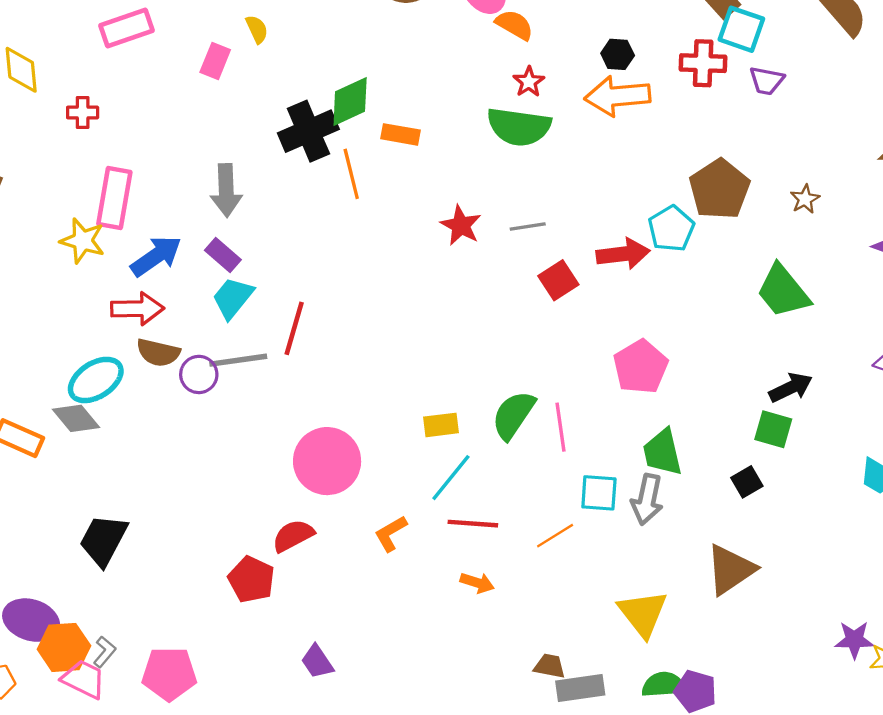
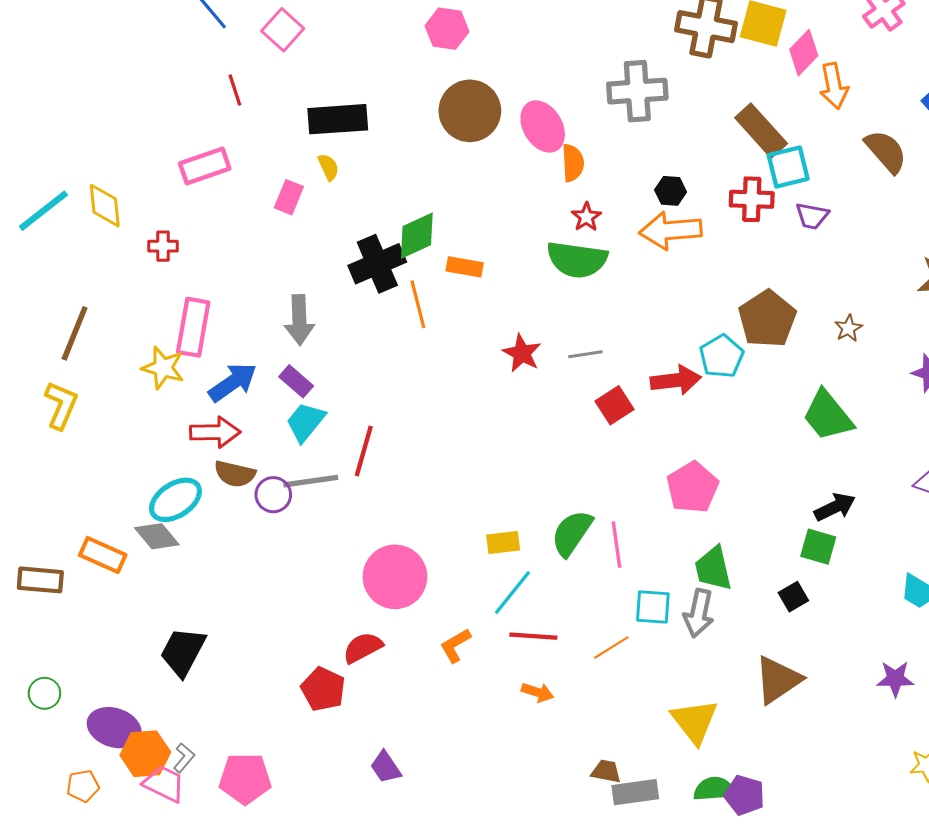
orange semicircle: (514, 25) -> (573, 163), turned 57
cyan square: (741, 29) -> (788, 167), turned -33
purple star: (854, 640) -> (895, 679), moved

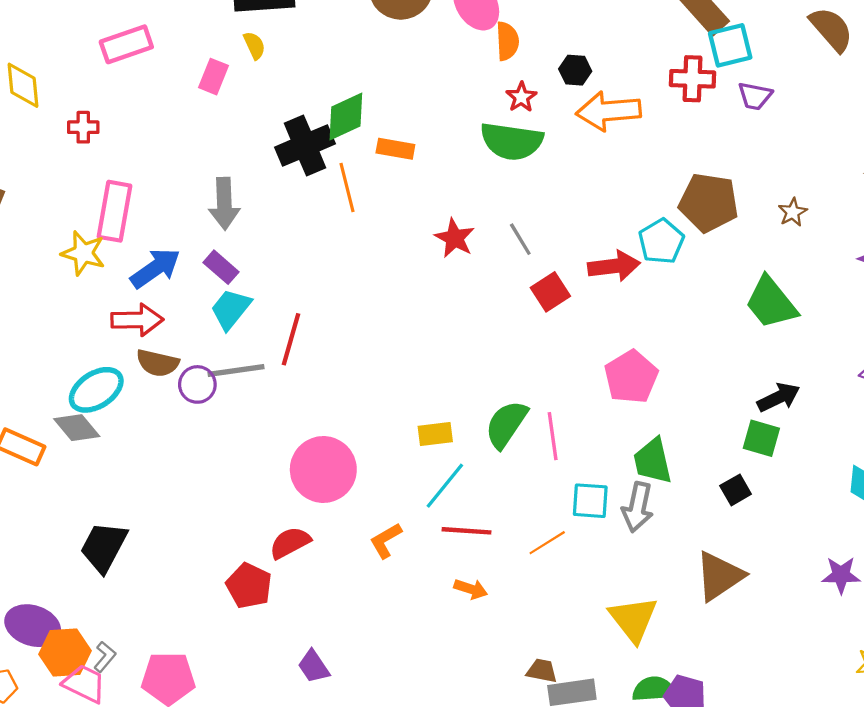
black hexagon: (671, 191) -> (575, 70), moved
brown pentagon: (767, 319) -> (709, 203), turned -30
gray line: (585, 354) -> (520, 239), turned 68

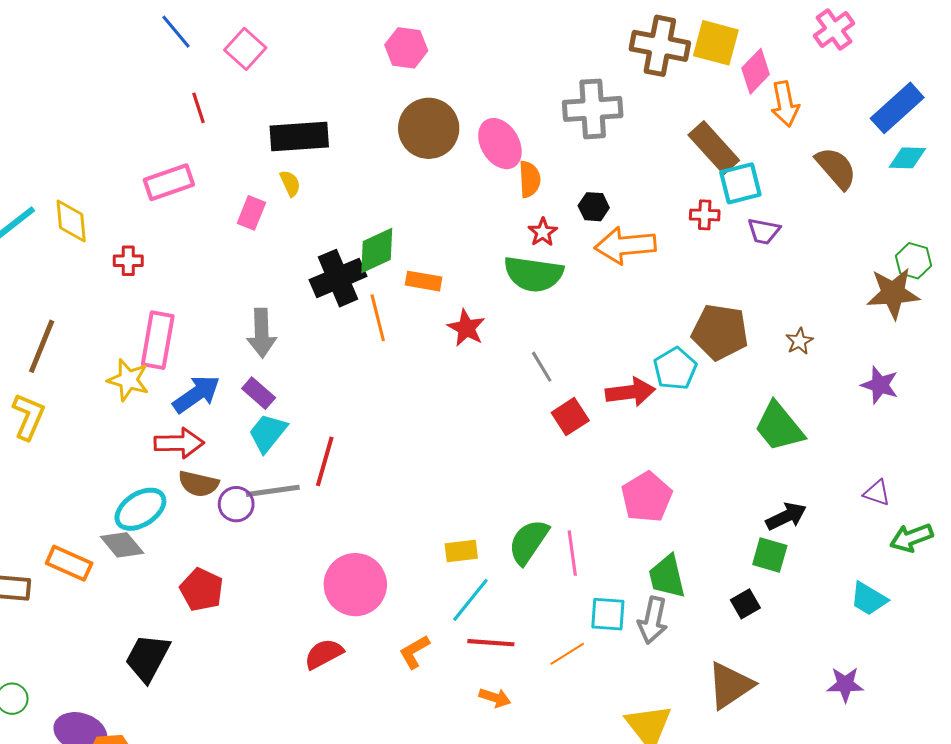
red cross: (692, 79) -> (705, 215), size x0.7
red star: (455, 238) -> (466, 328), moved
red pentagon: (249, 586) -> (202, 590), moved

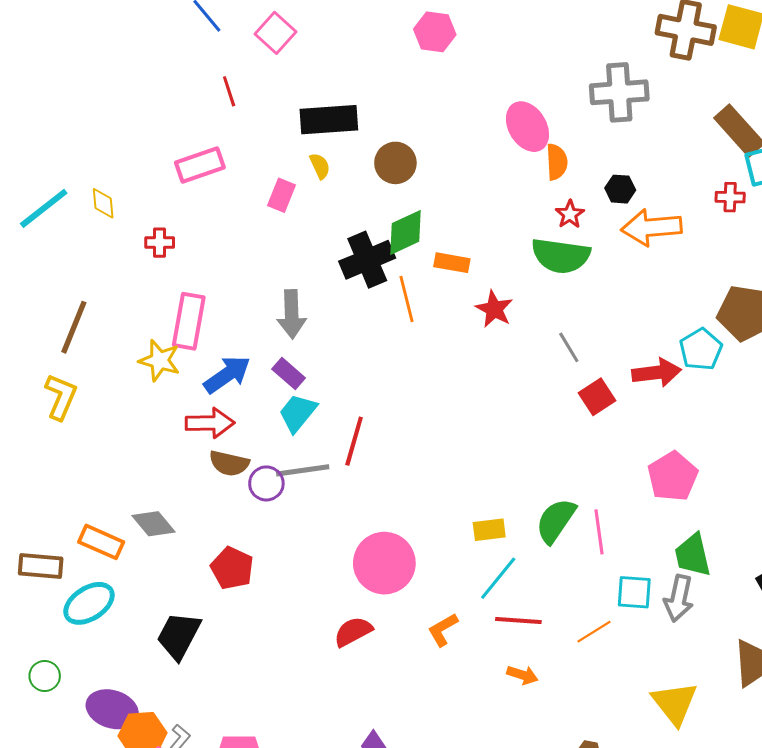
brown circle: (429, 128) -> (395, 163), moved, size x0.7
yellow diamond: (71, 221) -> (103, 203), size x0.7
cyan ellipse: (140, 509) -> (89, 603), moved

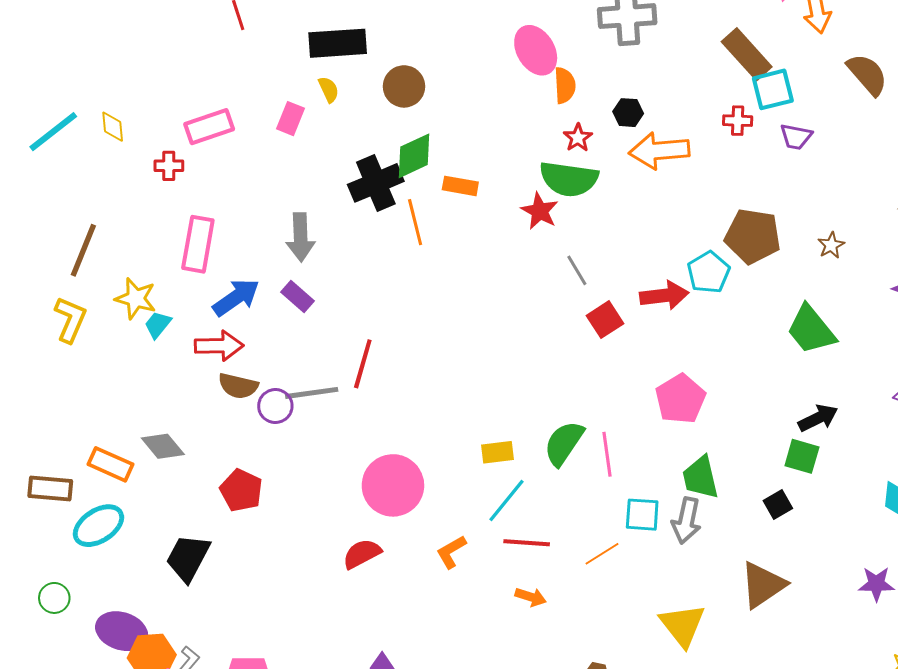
pink rectangle: (200, 165) -> (209, 127), moved
red star: (494, 309) -> (540, 211), moved
yellow star: (160, 360) -> (136, 298), moved
cyan trapezoid: (298, 413) -> (158, 325), moved, size x0.7

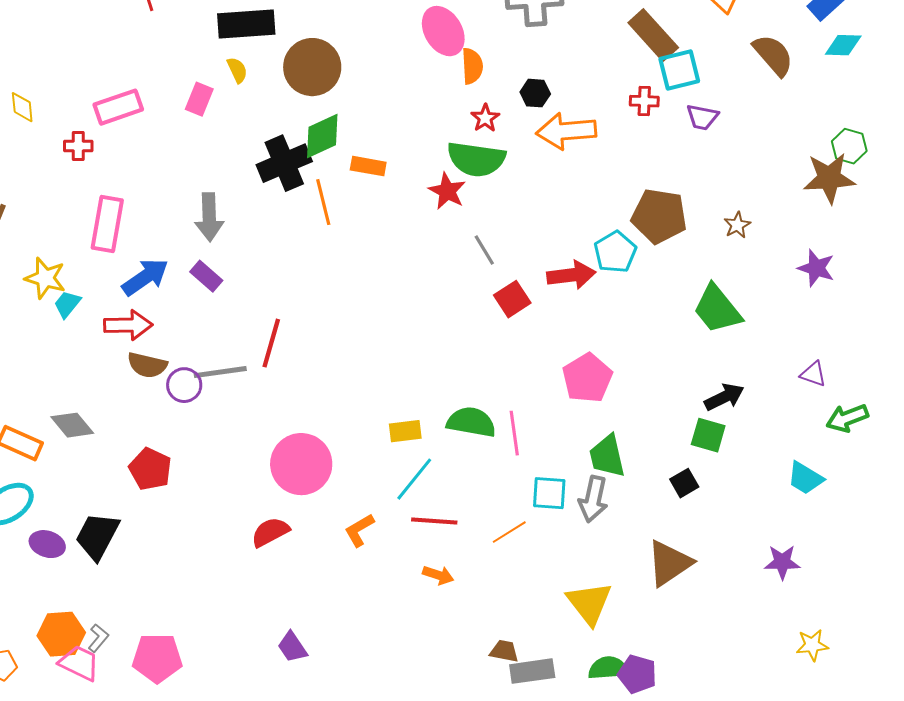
brown circle: (404, 86) -> (312, 67), size x1.4
green semicircle: (564, 443) -> (471, 422), turned 66
purple ellipse: (122, 631) -> (47, 544), moved, size x0.7

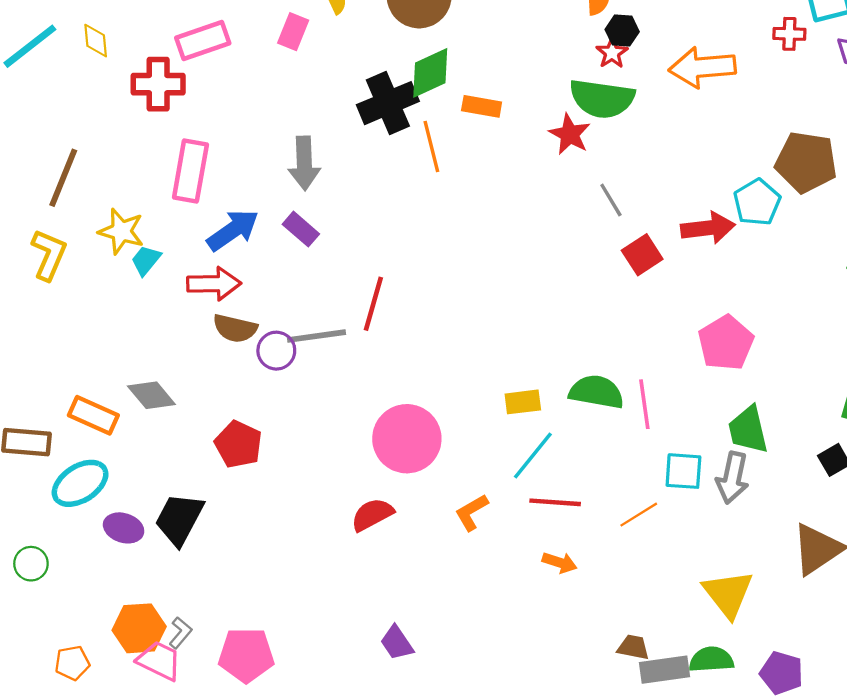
black hexagon: (535, 93) -> (622, 31), moved
red cross: (78, 146) -> (158, 84), size x1.6
green semicircle: (608, 668) -> (711, 660), moved

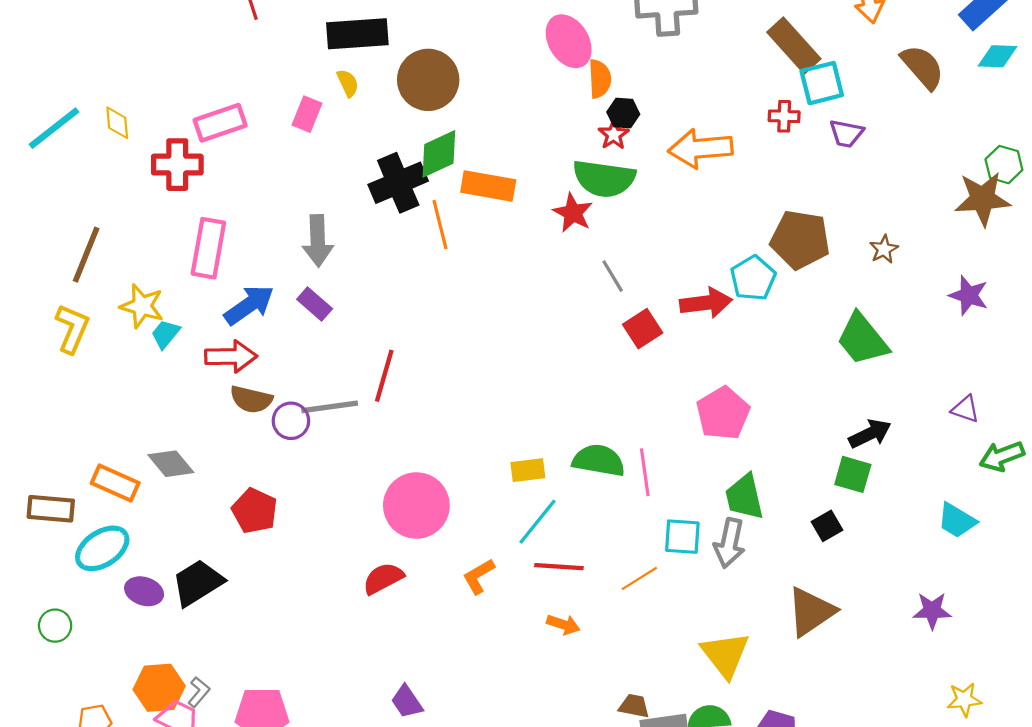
orange rectangle: (482, 106) -> (488, 186), size x1.4
black trapezoid: (179, 519) -> (198, 583), turned 30

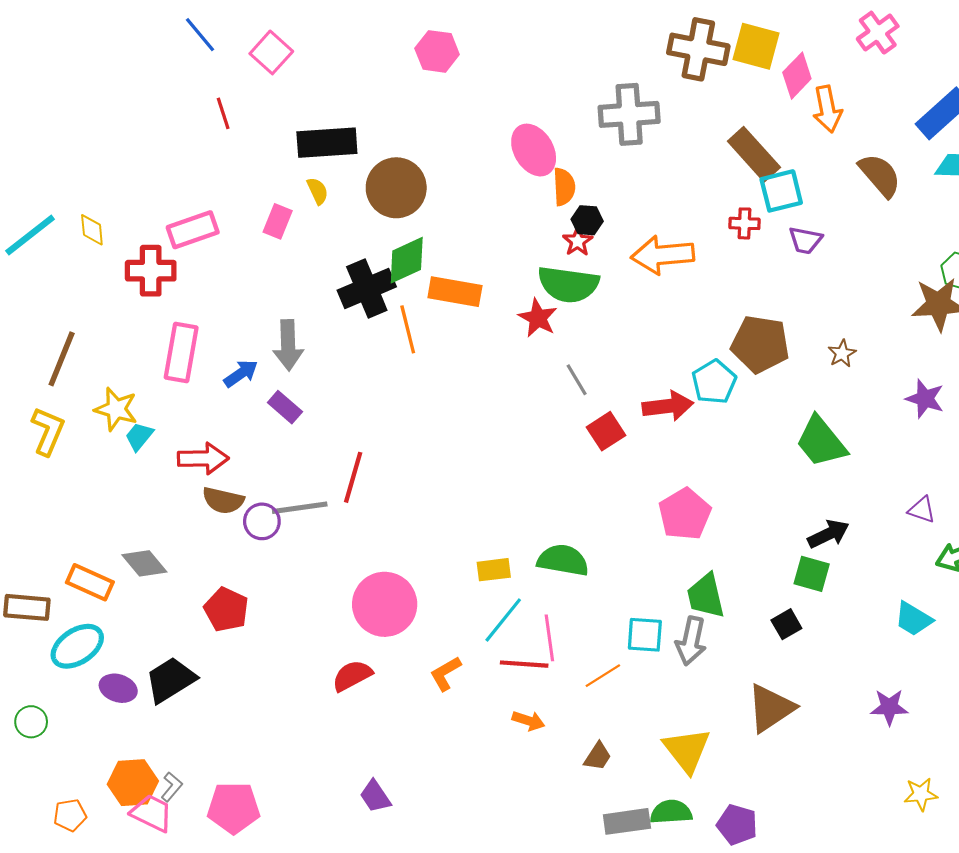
blue arrow: (249, 305) -> (241, 373), moved, size x0.7
pink line: (645, 472) -> (549, 638), moved
brown trapezoid: (634, 706) -> (598, 756), moved, turned 112

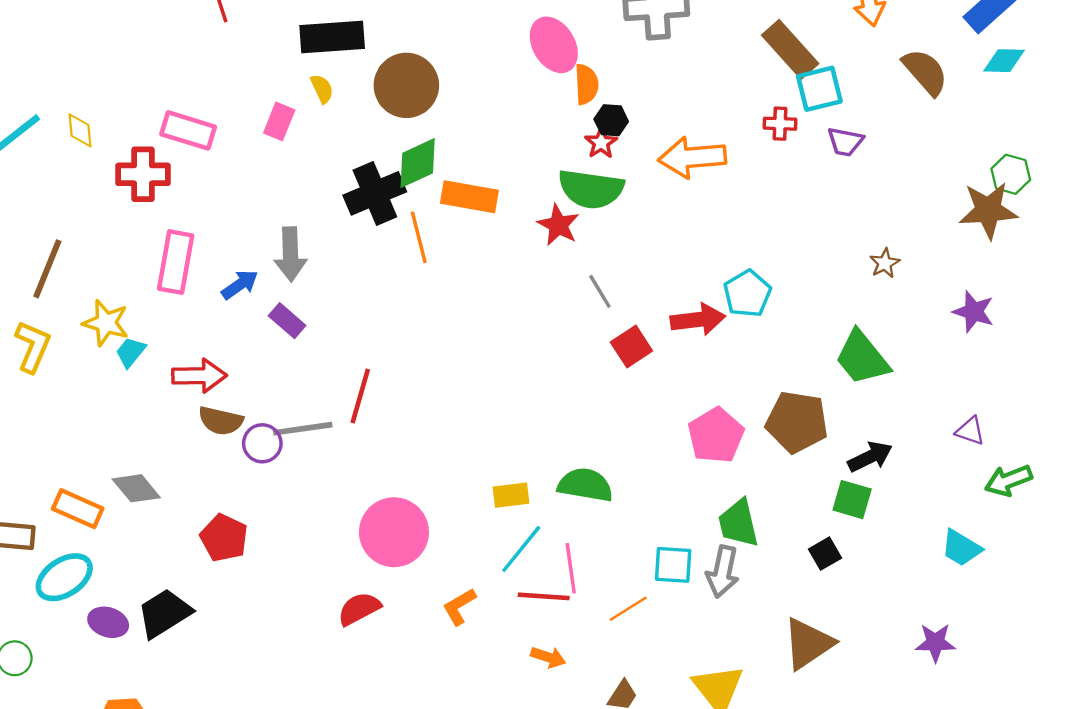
pink rectangle: (193, 230) -> (188, 130), turned 36
brown pentagon: (760, 344) -> (797, 422), moved

